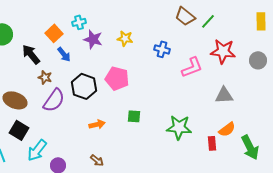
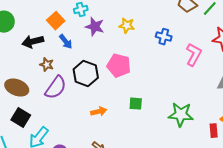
black arrow: (31, 54) -> (33, 42), turned -65
pink L-shape: (192, 67) -> (194, 55), turned -40

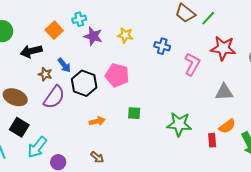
blue arrow: (66, 42) -> (64, 65), moved

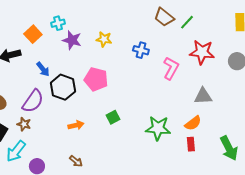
brown star: (45, 74) -> (24, 124), moved
green square: (134, 113) -> (113, 117), turned -32
orange semicircle: (227, 126) -> (193, 123), moved

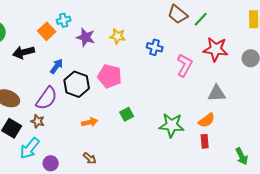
cyan cross: (58, 23) -> (64, 20), moved
blue arrow: (43, 69) -> (57, 66), turned -105
green arrow: (229, 148) -> (242, 156), moved, size x0.7

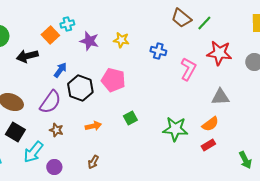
brown star: (38, 121) -> (56, 130), moved
red rectangle: (205, 141) -> (208, 145), turned 64
brown arrow: (90, 158) -> (93, 162), turned 80

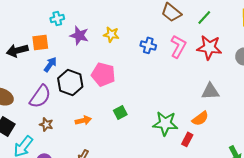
green line: (204, 23) -> (204, 17), moved
orange square: (50, 35) -> (40, 42), moved, turned 36
pink L-shape: (188, 69) -> (178, 46), moved
red rectangle: (208, 145) -> (187, 139), moved, turned -32

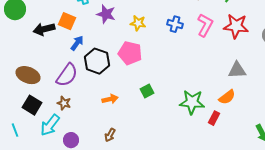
yellow star: (111, 34) -> (138, 23), moved
orange square: (40, 42) -> (67, 21), turned 30
brown star: (46, 124) -> (64, 103), moved

